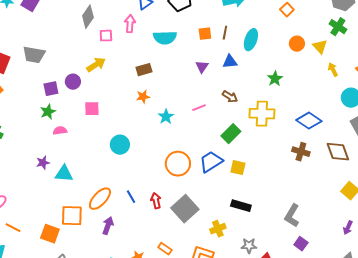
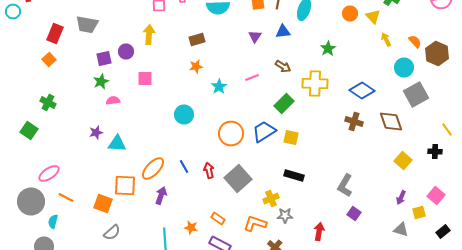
yellow arrow: (96, 65) -> (149, 34), turned -54
cyan circle: (120, 145) -> (184, 114), moved
gray star: (249, 246) -> (285, 216), moved

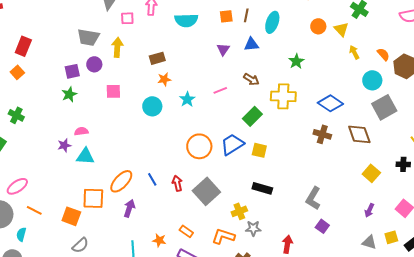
gray trapezoid: (87, 24) -> (88, 37), moved
brown rectangle: (197, 40) -> (157, 58), moved
pink semicircle: (113, 100) -> (81, 131), moved
cyan circle: (184, 114) -> (152, 106), moved
yellow square: (419, 212) -> (391, 237), moved

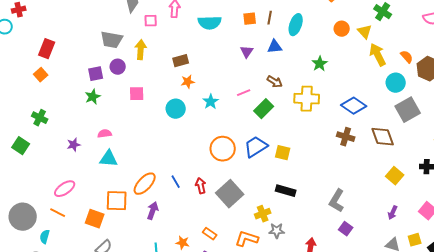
yellow arrow: (354, 52) -> (378, 55), size x1.6
green rectangle: (252, 116) -> (264, 109), moved
purple star: (64, 145) -> (74, 145), moved
pink ellipse: (17, 186) -> (65, 189), moved

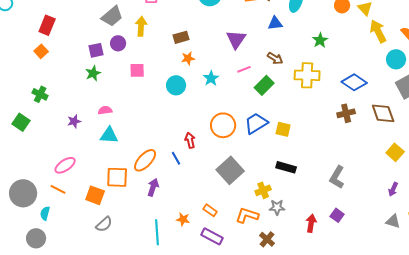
gray trapezoid: (112, 40) -> (112, 16), turned -50
purple triangle: (247, 52) -> (236, 39), moved, size x1.5
brown cross: (346, 137) -> (346, 113), turned -30
red arrow: (201, 186) -> (190, 140), moved
purple square: (346, 229) -> (337, 215), moved

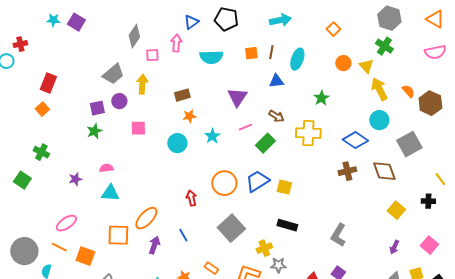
cyan circle: (396, 59) -> (379, 120), moved
blue line: (176, 158) -> (183, 235), moved
orange square: (95, 195) -> (85, 256), moved

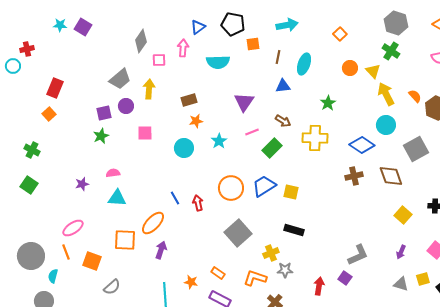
orange square: (251, 53) -> (253, 44), moved
green cross: (41, 152) -> (32, 150), moved
blue line: (183, 235) -> (175, 198), moved
gray L-shape: (338, 235) -> (358, 255), moved, turned -145
orange line: (59, 247) -> (66, 252), turned 42

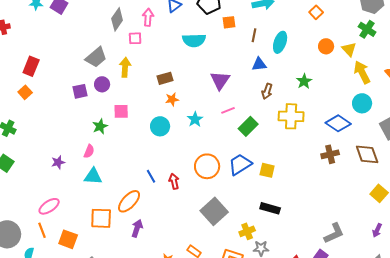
pink arrow: (183, 48) -> (148, 17), moved
brown arrow: (283, 121) -> (267, 91), moved, turned 77
green star: (101, 136) -> (100, 126), moved
pink semicircle: (113, 173) -> (89, 151), turned 120

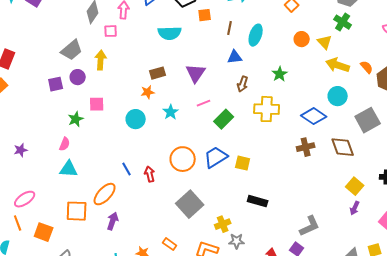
yellow arrow: (362, 72) -> (338, 65), turned -45
brown rectangle: (165, 78) -> (158, 73), moved
purple star: (58, 162) -> (21, 150), moved
black rectangle: (270, 208) -> (258, 201), moved
purple arrow: (377, 230) -> (355, 208), moved

